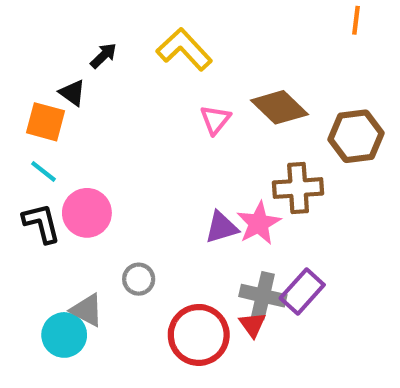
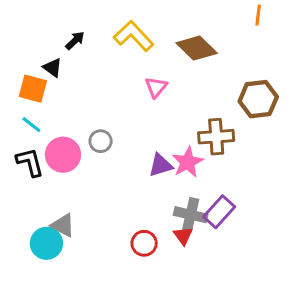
brown diamond: (279, 107) -> (197, 48), moved
gray circle: (139, 279) -> (101, 141), moved
red circle: (199, 335) -> (144, 243), size x0.6

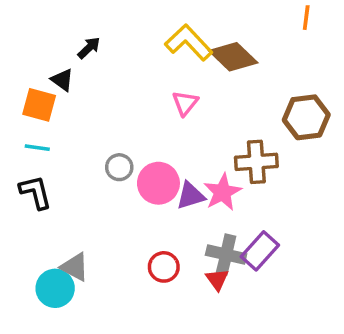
yellow L-shape: (134, 36) -> (189, 43), moved
cyan line: (31, 125) -> (37, 148), turned -30
pink circle: (63, 155) -> (158, 183), moved
red circle: (144, 243) -> (164, 267), moved

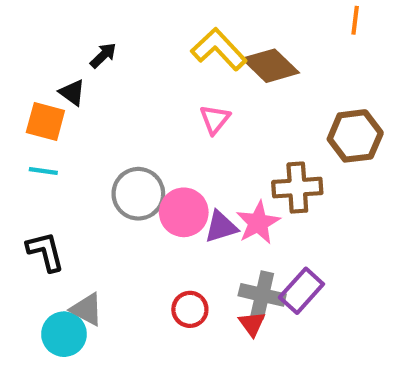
gray circle: (119, 167) -> (138, 194), size x1.6
black L-shape: (36, 192) -> (45, 252), moved

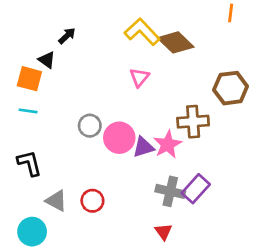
gray circle: (138, 194) -> (90, 126), size x0.7
red circle: (190, 309) -> (92, 201), moved
red triangle: (252, 324) -> (164, 232), moved
cyan circle: (64, 334) -> (32, 232), moved

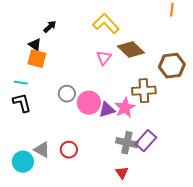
brown diamond: (176, 42) -> (131, 50), moved
orange square: (29, 79) -> (37, 59), moved
black L-shape: (29, 163) -> (22, 103), moved
cyan circle: (32, 232) -> (23, 162), moved

